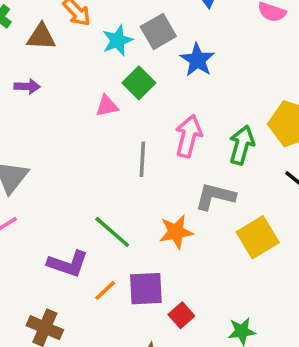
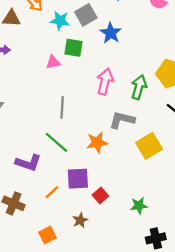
cyan star: (118, 40) -> (60, 21), turned 30
green square: (139, 83) -> (73, 48), turned -36
gray line: (142, 159) -> (62, 107), moved
orange line: (105, 290) -> (52, 192), moved

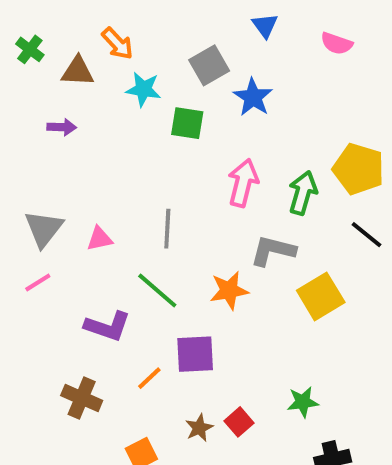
cyan star: (60, 21) -> (143, 89), moved
pink triangle: (53, 62) -> (100, 239), moved
red square: (100, 195) -> (239, 422), moved

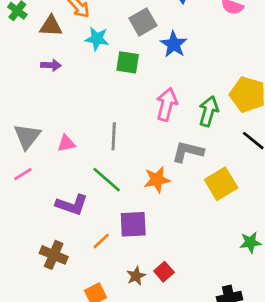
purple arrow: (62, 127) -> (51, 65), moved
green star: (303, 402) -> (250, 242), moved

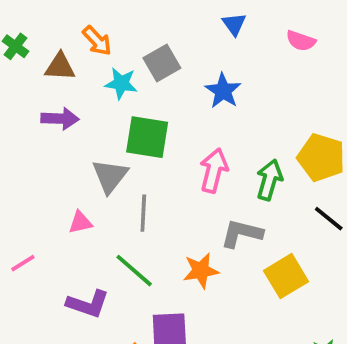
gray square: (143, 22) -> (162, 63), moved
green square: (128, 62) -> (147, 137), moved, size x1.4
purple arrow: (51, 65) -> (60, 119), size x1.4
gray triangle: (27, 136) -> (110, 176), moved

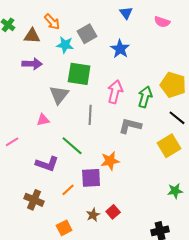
gray line: (143, 213) -> (90, 115), moved
orange star: (201, 271) -> (110, 161), moved
yellow square: (286, 276) -> (169, 146), moved

